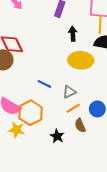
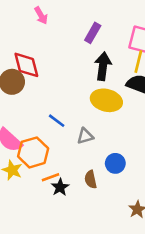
black arrow: (73, 34) -> (103, 66), size x1.5
orange line: (73, 108) -> (50, 177), moved

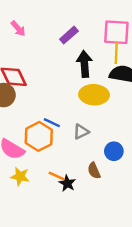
purple rectangle: (93, 33) -> (69, 35), turned 30
orange hexagon: (33, 152) -> (39, 136), moved
orange line: (50, 177) -> (57, 176), turned 56

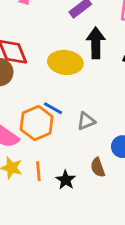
yellow ellipse: (94, 95) -> (65, 62), moved
orange line: (57, 176) -> (38, 171), moved, turned 56

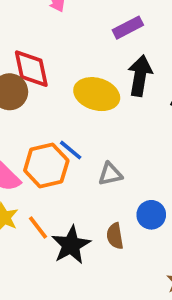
orange line: (38, 171) -> (38, 228), turned -42
black star: (66, 180) -> (71, 245), size x1.5

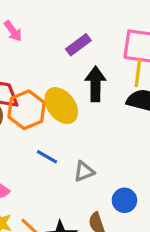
yellow ellipse: (97, 94) -> (61, 106), turned 45
orange hexagon: (46, 165) -> (27, 110), moved

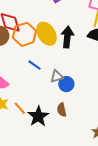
black arrow: (95, 84) -> (67, 37), moved
blue circle: (124, 200) -> (66, 84), moved

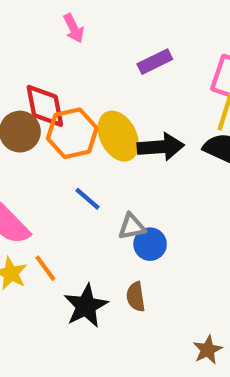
black arrow: (67, 37) -> (161, 147), turned 75
orange line: (20, 108) -> (45, 268), moved

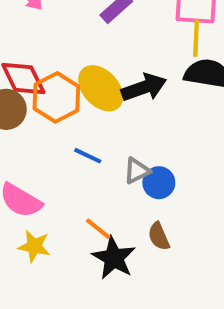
orange line: (45, 268) -> (98, 229), moved

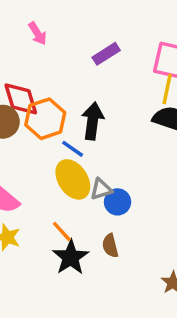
black arrow: (144, 87) -> (93, 121), moved, turned -72
yellow ellipse: (101, 88) -> (73, 179), moved
blue line: (88, 156) -> (73, 149), moved

